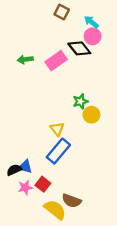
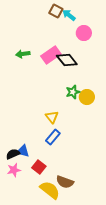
cyan arrow: (91, 22) -> (69, 15), moved
black diamond: (79, 48) -> (67, 60), moved
yellow circle: (91, 115) -> (87, 97), moved
blue rectangle: (58, 151) -> (53, 137), size x0.7
pink star: (25, 188) -> (14, 170), moved

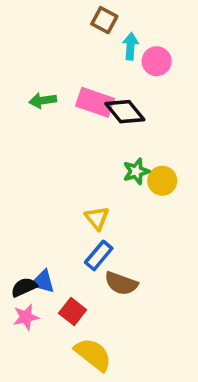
cyan arrow: (69, 15) -> (130, 46), moved, turned 56
pink rectangle: (51, 55) -> (95, 102), turned 54
brown semicircle: (65, 182) -> (121, 283), moved

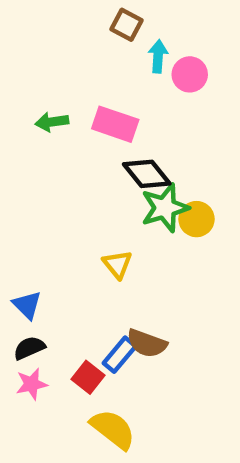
black diamond: (125, 112) -> (147, 174), moved
green star: (136, 171) -> (165, 208), size x1.5
blue rectangle: (99, 255) -> (120, 355), moved
blue triangle: (43, 282) -> (27, 305), moved, turned 30

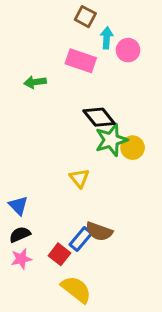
pink rectangle: (115, 124) -> (81, 61), moved

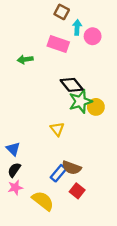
black semicircle: (20, 234) -> (14, 170), turned -32
red square: (59, 254) -> (77, 191), moved
yellow semicircle: (76, 289) -> (43, 201), moved

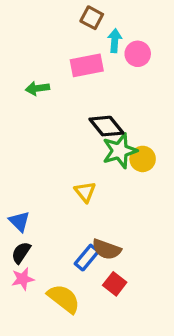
pink rectangle: (58, 44) -> (87, 65), turned -30

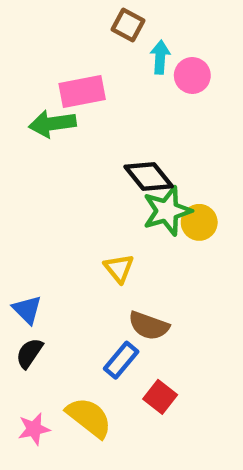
pink rectangle: (87, 65) -> (82, 92), moved
green arrow: (37, 88) -> (52, 124), size x1.4
brown semicircle: (106, 249) -> (149, 326), moved
pink star: (23, 279) -> (34, 429), moved

